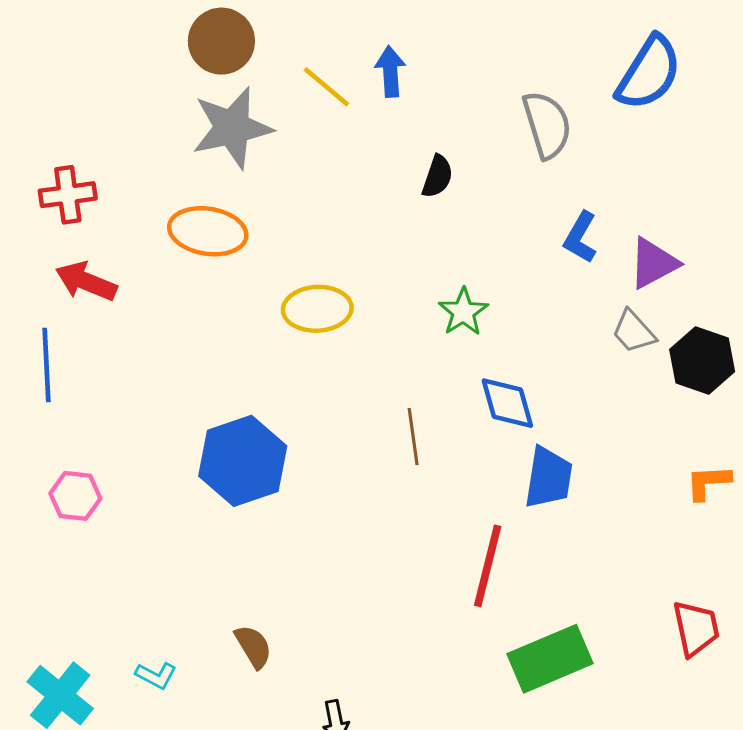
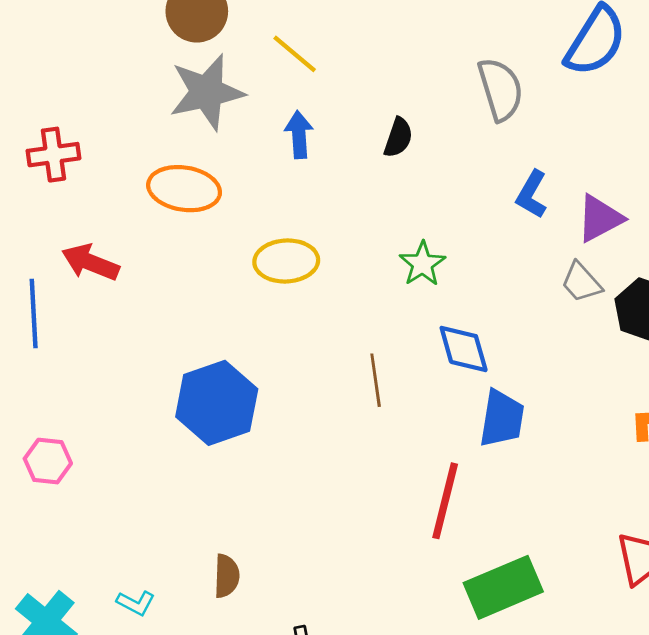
blue arrow: (390, 71) -> (299, 135), moved
red arrow: (86, 281) -> (90, 262), moved
pink hexagon: (75, 496) -> (48, 461), moved
brown semicircle: (253, 647) -> (227, 576), turned 33

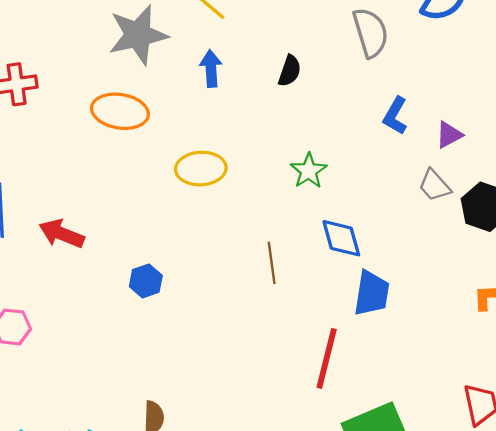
purple triangle: (600, 218) -> (449, 135), size x0.7
red arrow: (90, 262) -> (62, 234), moved
blue hexagon: (217, 403) -> (146, 281), size x0.5

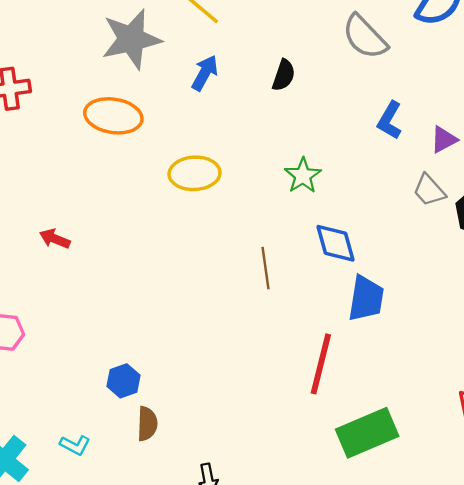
gray semicircle: (370, 33) -> (365, 37), turned 153
blue arrow: (211, 69) -> (205, 73), turned 33
red arrow: (62, 234) -> (55, 239), size x0.7
blue hexagon: (146, 281) -> (124, 381), moved

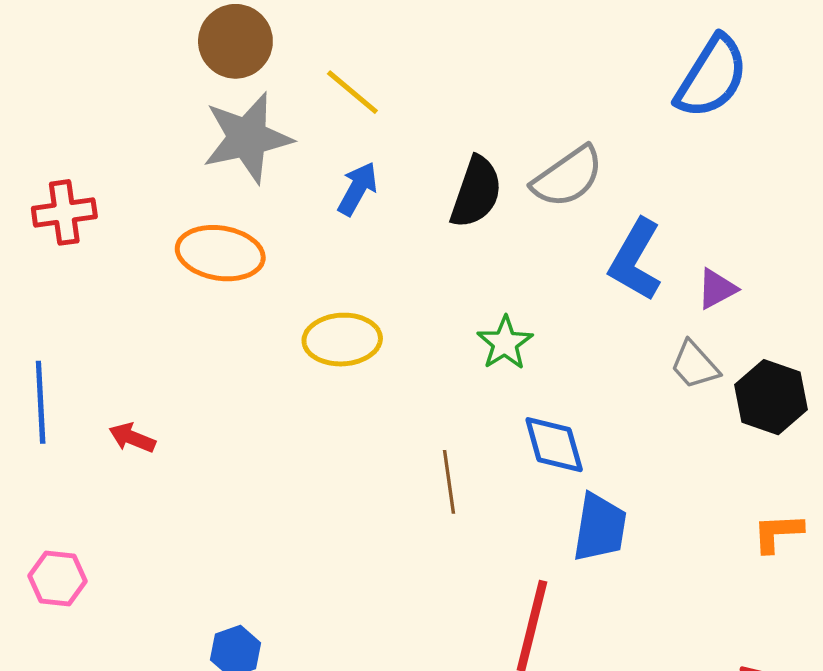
gray semicircle: (365, 37) -> (568, 177), moved, turned -81
black semicircle: (284, 75) -> (476, 192), size x1.5
blue L-shape: (390, 120) -> (635, 260), size x1.4

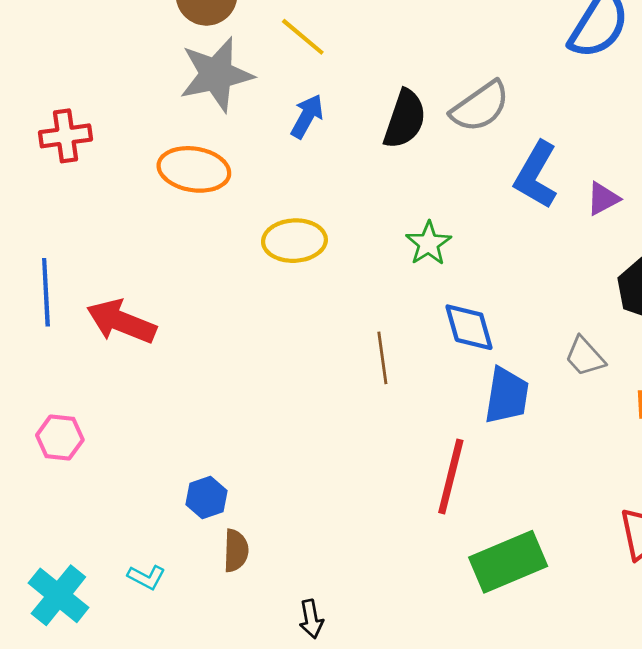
gray trapezoid: (695, 365) -> (585, 357), moved
red arrow: (132, 438) -> (121, 322), size x1.8

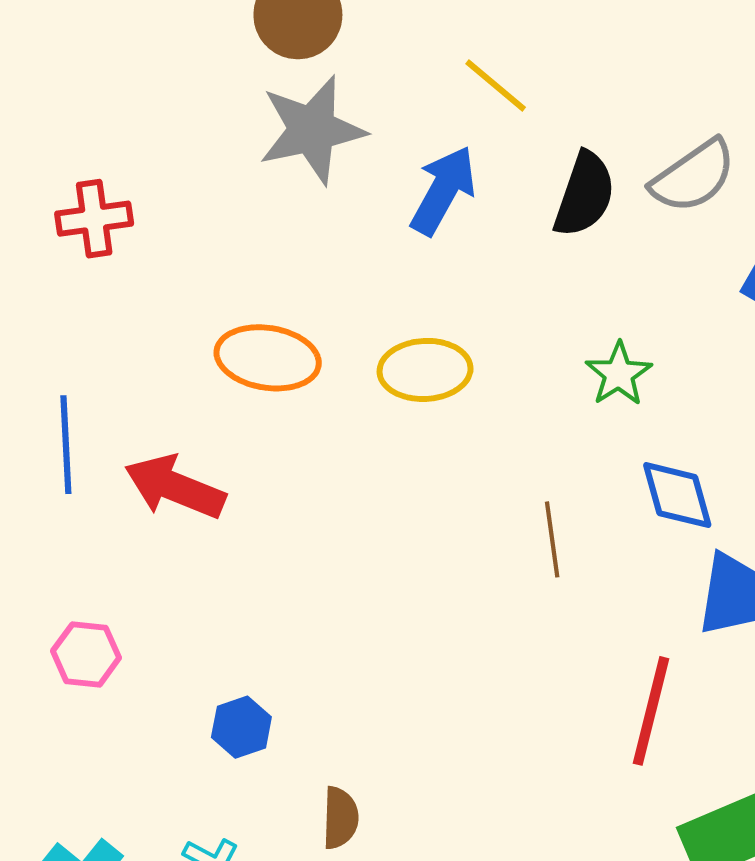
yellow line: (303, 37) -> (496, 85), moved
blue arrow: (307, 116) -> (443, 190), size x1.4
orange ellipse: (194, 169) -> (268, 358), moved
blue hexagon: (206, 498) -> (241, 727), moved

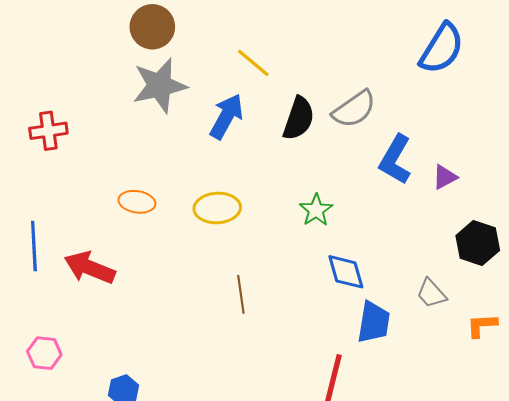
orange ellipse: (268, 358) -> (137, 202), size x0.7
brown line: (552, 539) -> (241, 294), moved

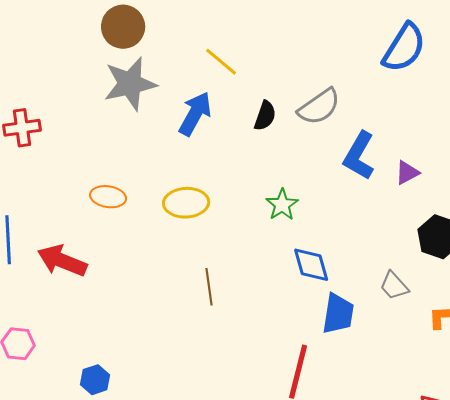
black semicircle: (299, 118) -> (265, 116), size x0.7

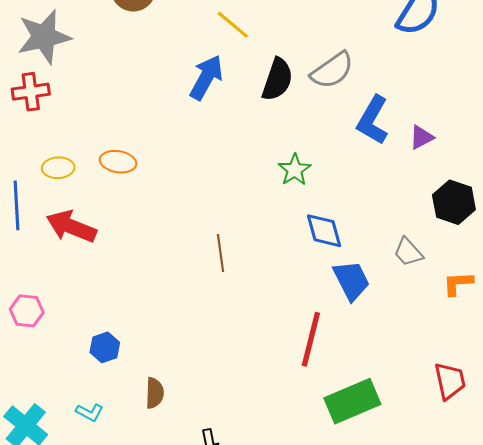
gray star: (130, 84) -> (44, 37), moved
black semicircle: (265, 116) -> (277, 79), size x1.4
yellow ellipse: (186, 203) -> (58, 168), moved, size x0.7
blue trapezoid: (338, 314) -> (351, 280), turned -36

